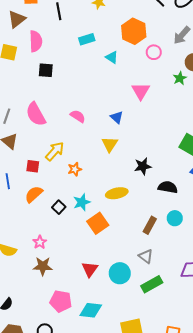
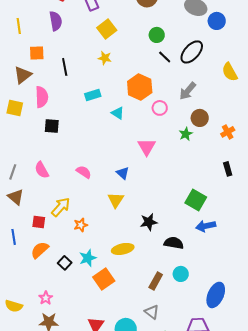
pink semicircle: (36, 114) -> (42, 170), size x0.7

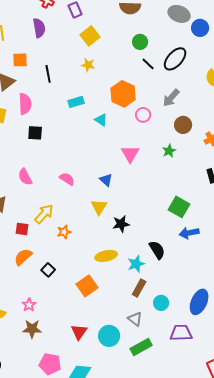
green star: (186, 134) -> (169, 151), moved
black star: (149, 222) -> (121, 224), moved
black semicircle: (174, 243) -> (157, 250), turned 48
cyan star: (88, 258) -> (136, 264), moved
cyan circle: (181, 274) -> (161, 303), moved

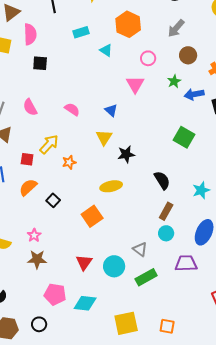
pink circle: (143, 115) -> (148, 58), moved
blue arrow: (189, 233) -> (194, 94), moved
cyan star: (136, 264) -> (201, 190), moved
brown rectangle: (139, 288) -> (166, 211), moved

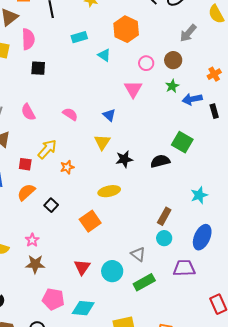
gray arrow: (176, 28) -> (188, 33), moved
brown circle: (188, 55) -> (173, 60), moved
black semicircle: (162, 180) -> (160, 161), moved, turned -72

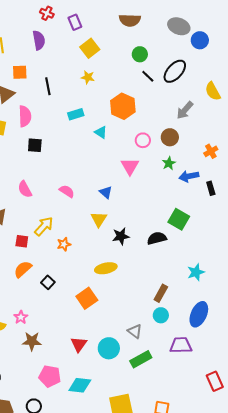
pink star: (32, 240) -> (21, 317), moved

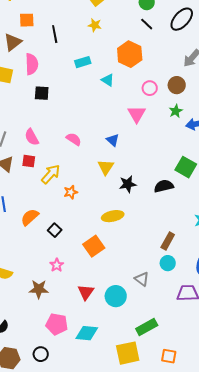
black line: (148, 76) -> (147, 24), moved
red square: (22, 241) -> (29, 161), moved
pink star: (21, 317) -> (57, 265), moved
green rectangle: (141, 359) -> (147, 327), moved

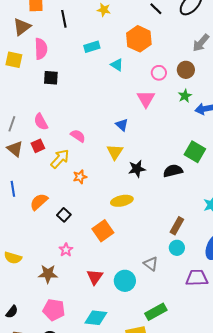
pink semicircle: (74, 139) -> (78, 136), moved
red square: (29, 161) -> (38, 146), turned -32
pink pentagon: (57, 324) -> (54, 310), moved

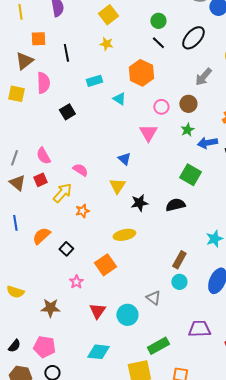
black square: (51, 78) -> (67, 112), moved, turned -35
green square: (195, 152) -> (190, 175), moved
pink star: (66, 250) -> (76, 282), moved
purple trapezoid: (197, 278) -> (199, 329), moved
pink pentagon: (54, 310) -> (44, 347), moved

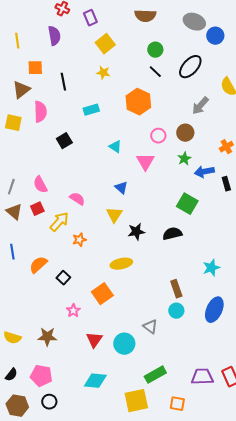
cyan triangle: (119, 99) -> (115, 147), moved
brown rectangle: (179, 260) -> (176, 289), turned -48
yellow semicircle: (15, 292) -> (12, 338), moved
purple trapezoid: (199, 329) -> (202, 377), moved

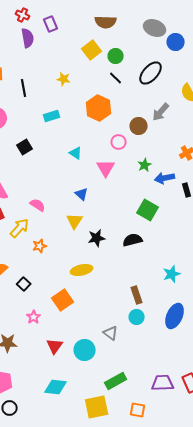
purple semicircle: (54, 36) -> (28, 38), moved
yellow square: (105, 44) -> (92, 50), moved
brown circle: (185, 133) -> (139, 126), moved

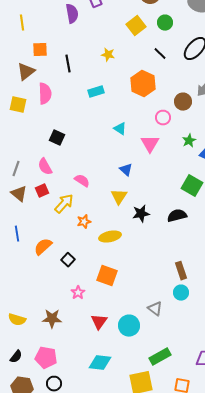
green circle: (116, 56) -> (165, 23), moved
black square: (25, 147) -> (57, 138), moved, turned -35
yellow ellipse: (82, 270) -> (110, 237), moved
orange square: (63, 300) -> (107, 276), turned -35

